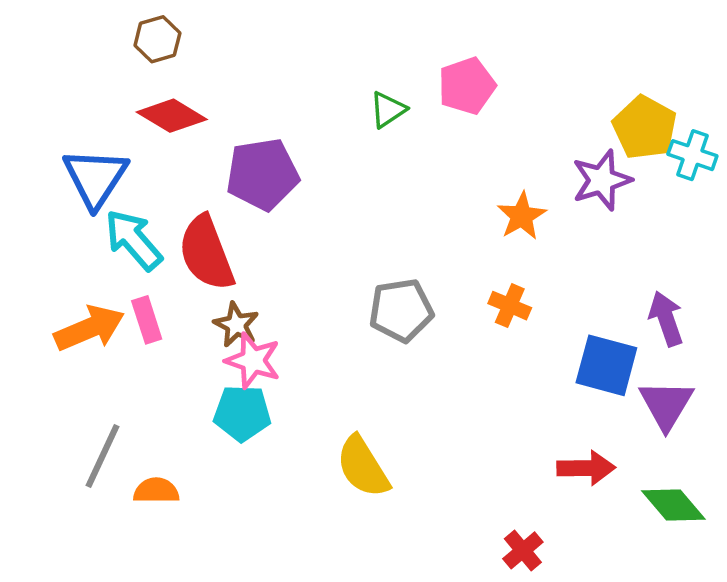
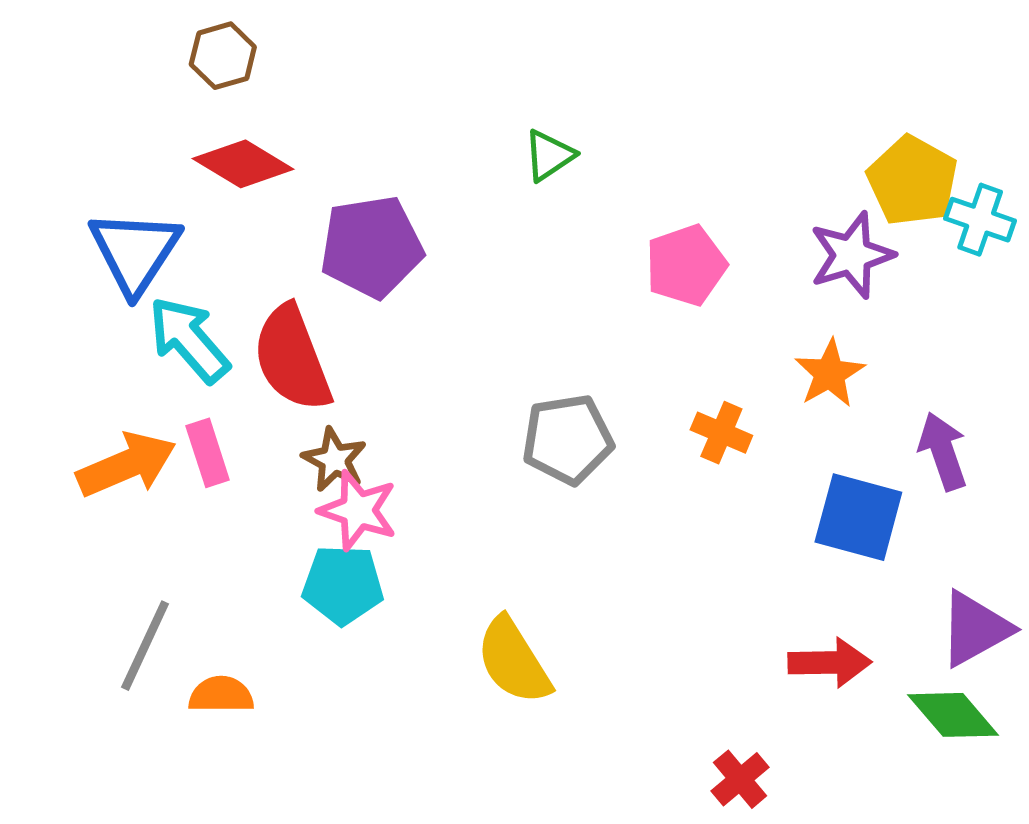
pink pentagon: (467, 86) -> (686, 265), moved
orange star: (522, 216) -> (830, 373), moved
purple triangle: (666, 405) -> (975, 629), moved, turned 30

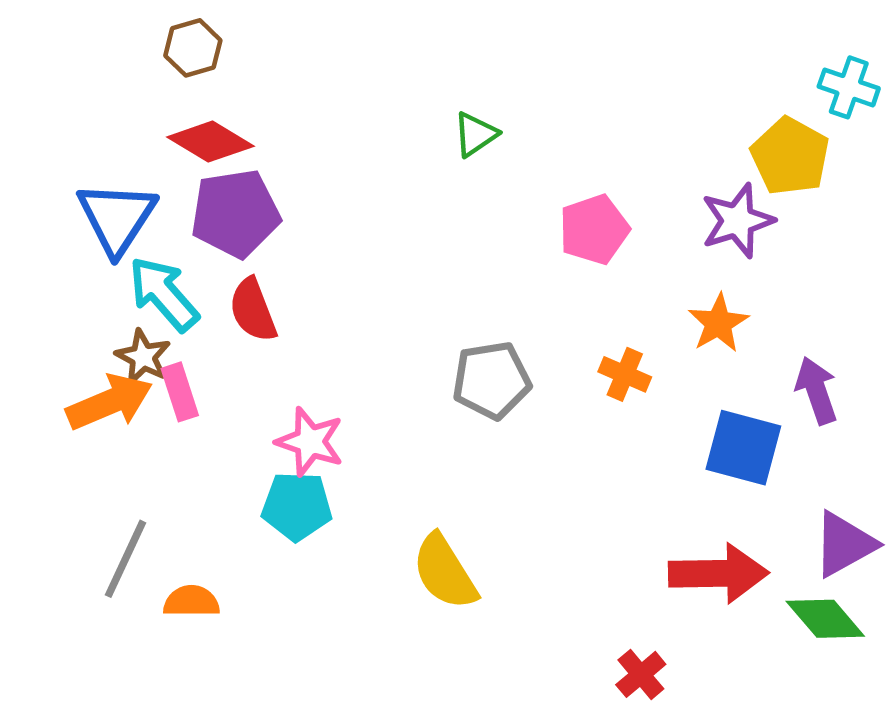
cyan cross: (980, 220) -> (849, 87), moved
purple pentagon: (372, 247) -> (235, 213), moved
red semicircle: (292, 358) -> (253, 310), size x0.7
brown star: (334, 460) -> (143, 357), moved
red arrow: (830, 663) -> (718, 573), size x1.4

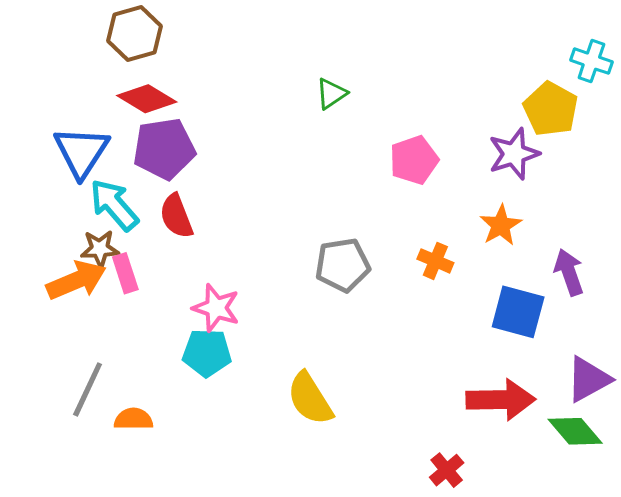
brown hexagon: (193, 48) -> (134, 33), size x1.4
brown star: (143, 357) -> (100, 249), turned -30

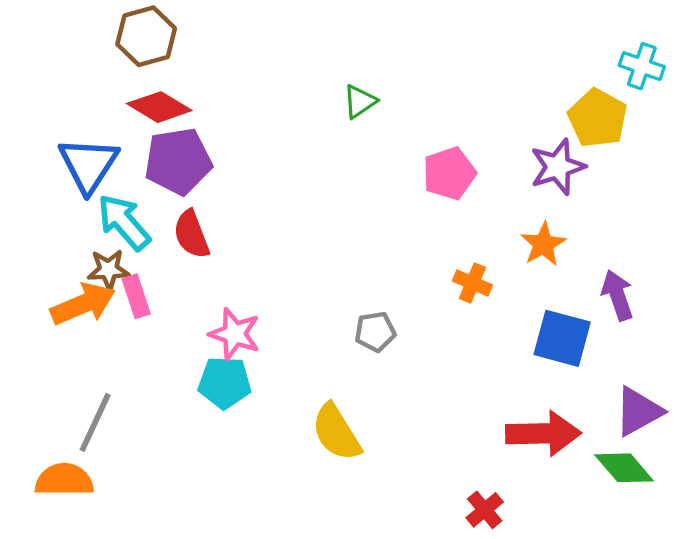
gray pentagon: (343, 265) -> (375, 332), moved, size x0.7
orange semicircle: (133, 419) -> (64, 480), moved, size x1.4

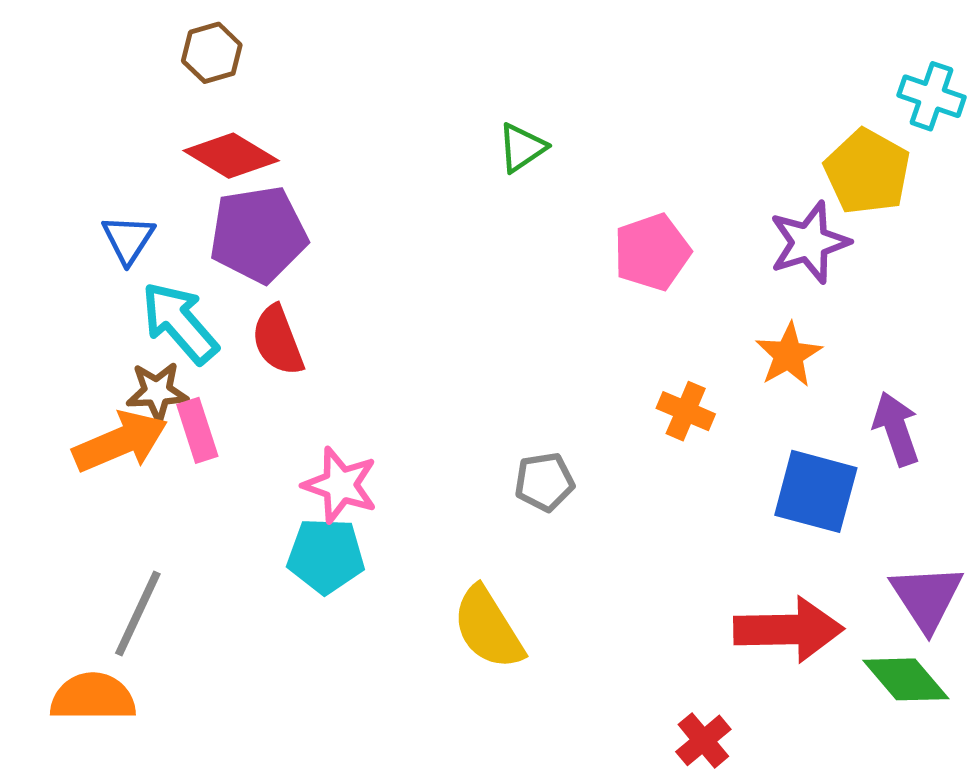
brown hexagon: (146, 36) -> (212, 53), size x0.7
blue triangle: (89, 165) -> (128, 239), size x0.6
purple triangle: (638, 411) -> (927, 597), turned -34

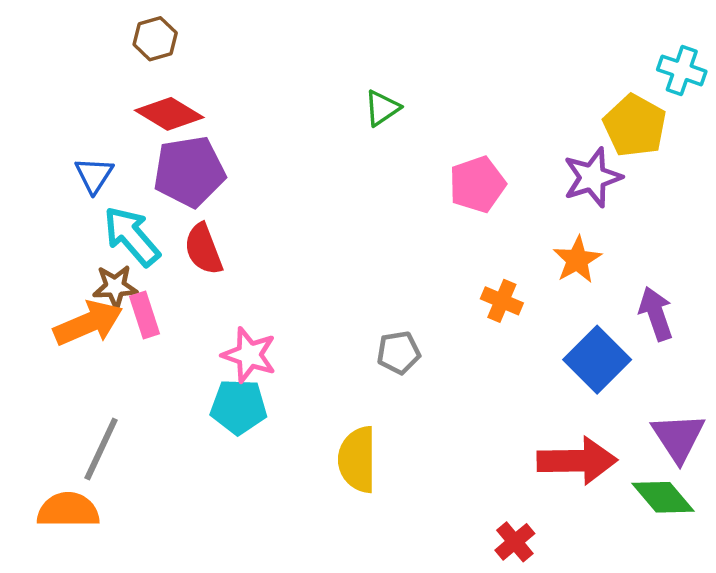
blue square: (816, 491) -> (597, 360), turned 30
yellow semicircle: (488, 628) -> (357, 460), turned 32

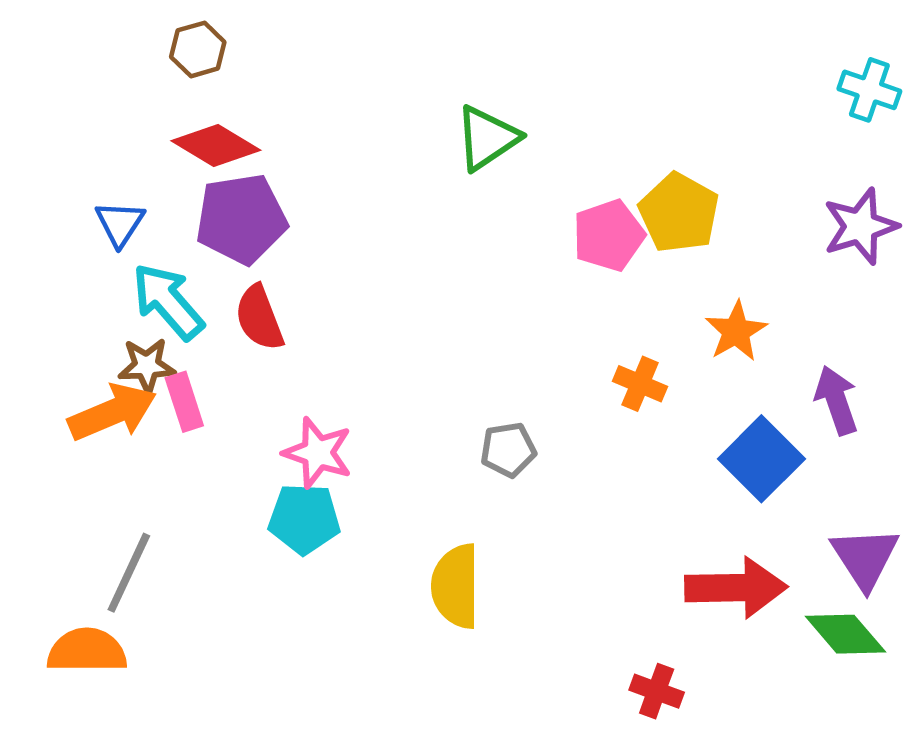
green triangle: (382, 108) -> (487, 138), size x1.4
yellow pentagon: (635, 126) -> (679, 213), moved
purple star: (592, 177) -> (860, 226), moved
red cross: (515, 542) -> (657, 691), turned -30

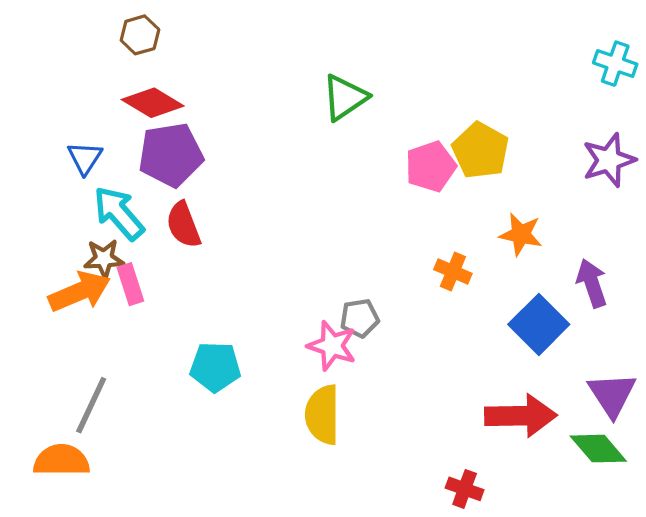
orange star: (736, 331) -> (521, 234), turned -30
pink star: (318, 453) -> (332, 346), moved

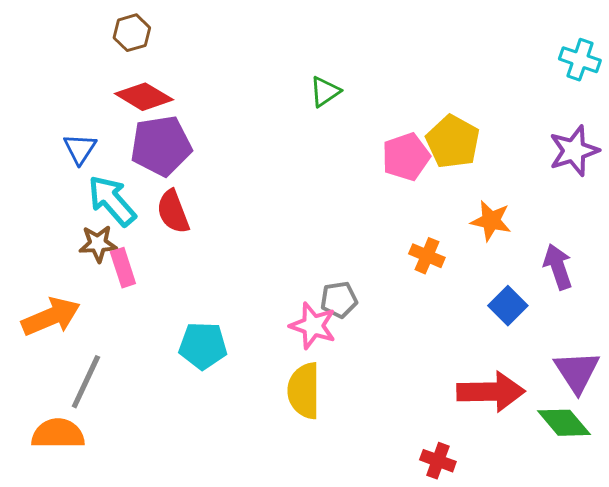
green triangle: (345, 97) -> (325, 92), size x0.7
orange arrow: (79, 292) -> (51, 317), moved
blue square: (539, 324) -> (508, 306), size x0.7

